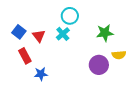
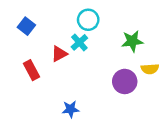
blue square: (19, 32) -> (26, 26), moved
red triangle: (39, 36) -> (59, 54), moved, turned 40
blue star: (41, 74) -> (71, 109), moved

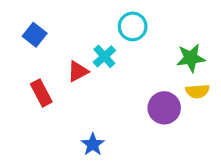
cyan circle: (88, 20) -> (133, 26), moved
green star: (132, 41) -> (191, 58), moved
blue star: (71, 109) -> (93, 144), turned -30

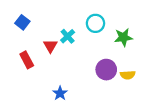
cyan circle: (133, 26) -> (95, 23), moved
red triangle: (78, 71) -> (50, 46), turned -32
yellow semicircle: (197, 91) -> (128, 75), moved

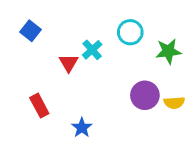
red rectangle: (27, 60) -> (39, 106), moved

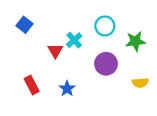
purple circle: (145, 95) -> (106, 64), moved
blue star: (82, 128) -> (67, 89), moved

